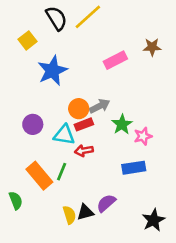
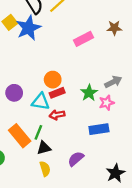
blue star: (52, 71) -> (28, 28), moved
gray arrow: (100, 106) -> (113, 82), moved
black triangle: (85, 212) -> (44, 148), moved

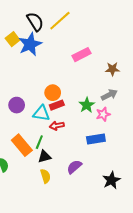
brown star: (114, 28) -> (112, 69), moved

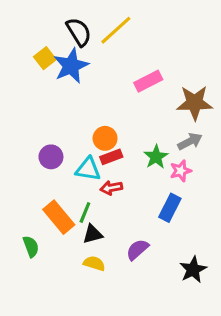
brown star: (112, 69) -> (195, 103), size x1.6
blue rectangle: (96, 139) -> (170, 208), turned -54
yellow semicircle: (45, 176) -> (94, 263), turned -56

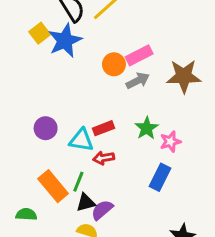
orange circle: (105, 138) -> (114, 64), moved
gray arrow: (190, 141) -> (138, 81), moved
green semicircle: (31, 246) -> (26, 214), turned -66
purple semicircle: (137, 250) -> (102, 210), moved

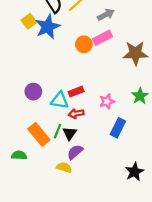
gray arrow: (138, 81) -> (106, 15), moved
green star: (147, 128) -> (140, 96), moved
pink star: (170, 142) -> (107, 101), moved
black triangle: (86, 202) -> (70, 133), moved, turned -40

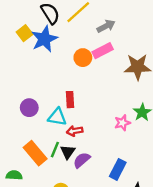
red rectangle: (76, 92) -> (70, 100), moved, turned -72
pink star: (107, 101) -> (122, 123), moved
blue rectangle: (118, 128) -> (118, 169), moved
purple semicircle: (75, 152) -> (82, 160), moved

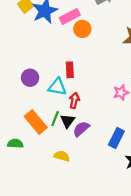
pink rectangle: (103, 51) -> (70, 16), moved
red arrow: (75, 131) -> (74, 100), turned 112

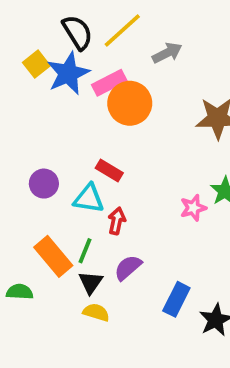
orange circle: (82, 29) -> (130, 103), size x1.5
red rectangle: (70, 70) -> (109, 170), turned -56
black triangle: (68, 121) -> (91, 282), moved
blue rectangle: (116, 138) -> (176, 299), moved

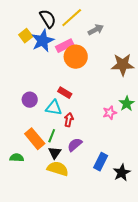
yellow semicircle: (96, 312) -> (58, 169), size x1.5

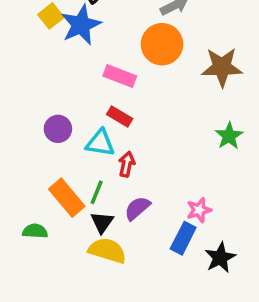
pink rectangle: (65, 46) -> (120, 76), moved, turned 48
orange circle: (76, 57) -> (162, 44), moved
pink star: (110, 113) -> (199, 210), moved

